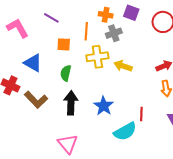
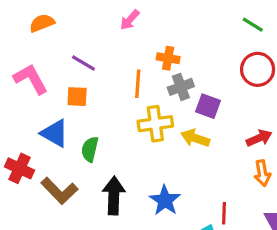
purple square: (131, 13) -> (208, 106), moved
orange square: (64, 44) -> (77, 97), moved
green semicircle: (66, 73) -> (90, 149), moved

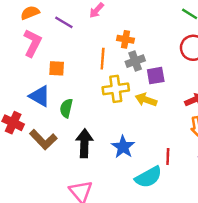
purple line: (83, 63) -> (64, 22), moved
pink L-shape: (31, 79) -> (32, 43), moved, turned 56
purple square: (208, 106) -> (156, 76), turned -30

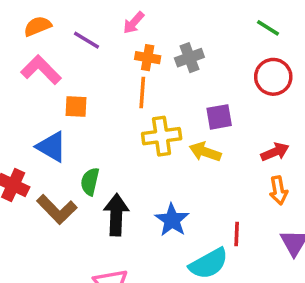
orange cross: (126, 39) -> (148, 58), moved
pink L-shape: (32, 43) -> (41, 70), turned -72
gray cross: (135, 61) -> (189, 58), moved
green semicircle: (66, 108) -> (90, 182), moved

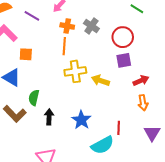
gray cross: (189, 58) -> (91, 26), turned -35
red circle: (273, 77) -> (123, 37), moved
purple square: (219, 117) -> (124, 60), moved
black arrow: (116, 215) -> (49, 117), size x0.7

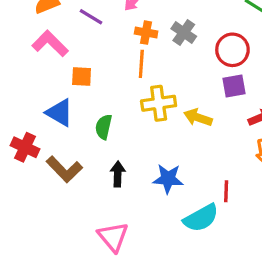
green semicircle: (34, 98) -> (104, 127), moved
blue star: (81, 120) -> (168, 179), turned -30

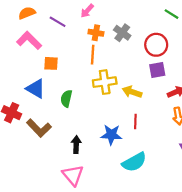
black arrow: (118, 174) -> (76, 145), moved
red line: (226, 191) -> (135, 122), moved

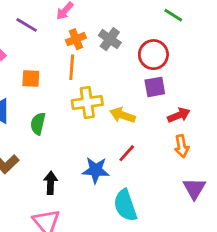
orange cross: (96, 33) -> (76, 39), turned -32
orange square: (51, 63) -> (31, 79), moved
red line: (135, 122) -> (127, 153), turned 40
cyan semicircle: (134, 162) -> (125, 205), turned 100

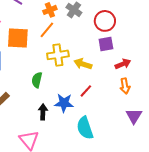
orange line: (72, 67) -> (47, 30), turned 36
orange square: (31, 79) -> (18, 38), size x1.6
green semicircle: (38, 124) -> (37, 80), moved
black arrow: (51, 183) -> (43, 112), moved

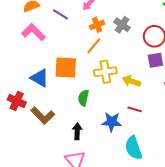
orange square: (18, 38) -> (66, 68), moved
red line: (86, 91) -> (135, 109), turned 64
black arrow: (43, 112) -> (77, 131), moved

